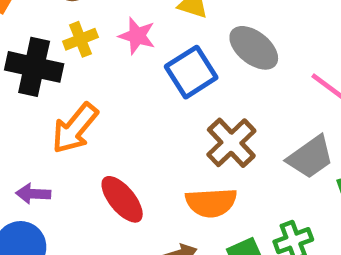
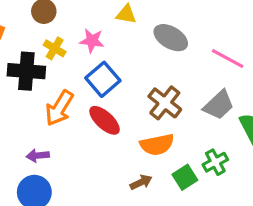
yellow cross: (80, 39) -> (55, 48), turned -30
blue square: (191, 72) -> (103, 79), moved
red ellipse: (122, 199) -> (105, 120), moved

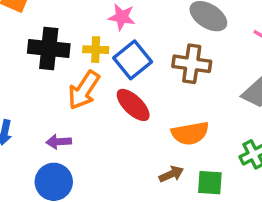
yellow cross: (55, 48) -> (96, 50), moved, turned -30
brown cross: (165, 103) -> (192, 64), moved, turned -32
green square: (185, 177) -> (210, 183), moved, turned 35

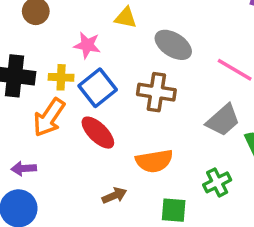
brown arrow: (171, 174) -> (114, 196), moved

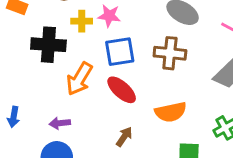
yellow cross: (61, 77) -> (82, 21), moved
blue square: (98, 88) -> (120, 52), turned 32
brown arrow: (114, 196) -> (124, 137), moved, turned -30

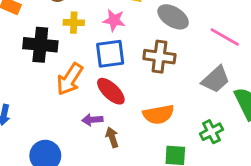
pink star: (109, 16) -> (114, 20), moved
purple arrow: (60, 123) -> (92, 120), moved
brown arrow: (124, 137) -> (112, 137), turned -54

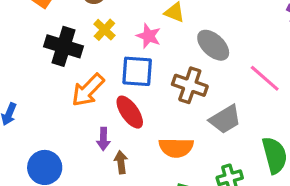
yellow cross: (74, 23) -> (104, 30), turned 30
gray trapezoid: (216, 79) -> (225, 119), moved
purple arrow: (92, 120) -> (103, 139), turned -96

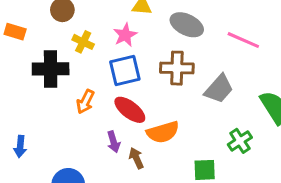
pink star: (149, 36) -> (125, 35), turned -30
orange arrow: (88, 90) -> (85, 102), size x0.7
orange semicircle: (176, 148) -> (163, 132), moved

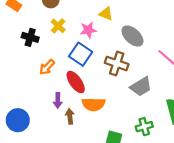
black cross: (51, 69) -> (30, 37), size x0.7
blue square: (125, 70) -> (81, 54), turned 30

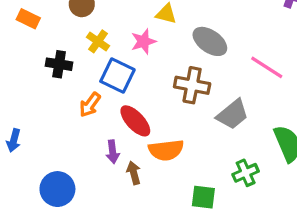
blue square: (81, 54) -> (117, 75), moved

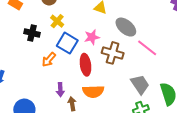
pink star: (143, 41) -> (92, 37), moved
pink line: (267, 67) -> (147, 48), moved
gray trapezoid: (233, 114) -> (140, 84), moved, turned -90
red ellipse: (135, 121) -> (85, 65), moved, turned 30

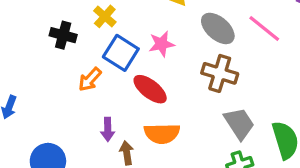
pink line: (147, 48) -> (264, 28), moved
brown cross: (113, 53) -> (220, 73), moved
red ellipse: (85, 65) -> (150, 89), turned -45

